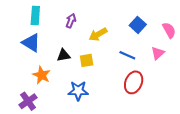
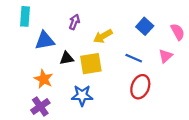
cyan rectangle: (35, 16) -> (25, 16), moved
blue triangle: (31, 43) -> (45, 41), moved, turned -42
yellow square: (87, 60) -> (91, 64), size x1.5
purple cross: (28, 101) -> (40, 106), moved

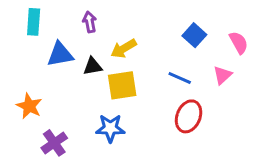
purple arrow: (74, 22) -> (90, 22), moved, turned -32
yellow arrow: (103, 36) -> (124, 49), moved
black triangle: (67, 58) -> (93, 66), moved
orange star: (44, 79) -> (29, 106), moved

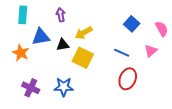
yellow square: (122, 85) -> (83, 58), turned 35
orange star: (29, 106) -> (21, 53), moved
blue star: (110, 128) -> (64, 87), moved
purple cross: (54, 143) -> (31, 88), moved, turned -30

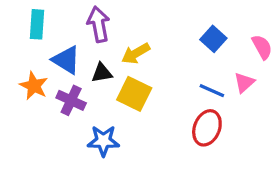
purple arrow: (61, 15) -> (99, 24), size x1.5
blue triangle: (41, 37) -> (66, 60), turned 42
blue line: (122, 53) -> (212, 91), moved
purple cross: (31, 88) -> (71, 100), moved

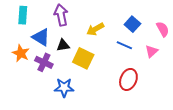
yellow arrow: (136, 53) -> (95, 29), moved
blue line: (212, 91) -> (124, 45), moved

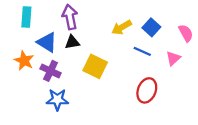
yellow arrow: (95, 29) -> (122, 27), moved
black triangle: (63, 45) -> (72, 42), moved
blue star: (64, 88) -> (57, 100), moved

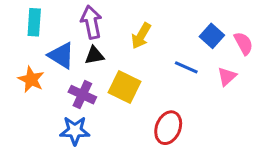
yellow arrow: (122, 27) -> (141, 36), moved, turned -30
blue square: (151, 27) -> (212, 36), moved
purple cross: (50, 71) -> (82, 95), moved
red ellipse: (147, 90) -> (168, 128), moved

